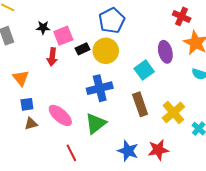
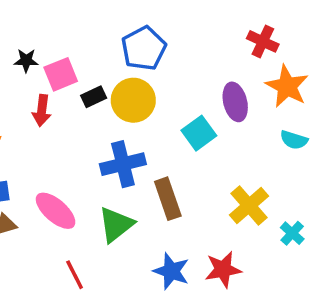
brown rectangle: (140, 104) -> (168, 199), moved

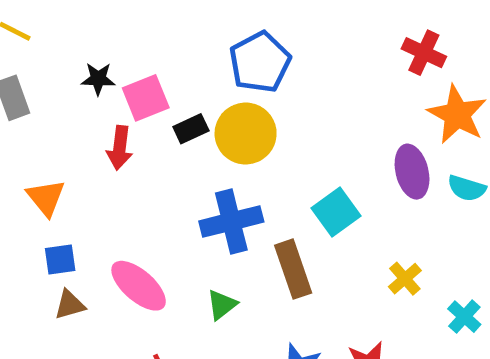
purple ellipse: (235, 102) -> (412, 172), moved
cyan square: (199, 133) -> (336, 212), moved
yellow cross: (249, 206) -> (405, 279), size x0.6
green triangle: (116, 225) -> (222, 305), size x0.6

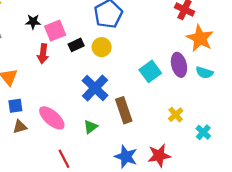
yellow circle: (246, 134) -> (102, 47), size x0.7
cyan square: (336, 212) -> (150, 71), moved
blue cross: (231, 221) -> (95, 88), turned -32

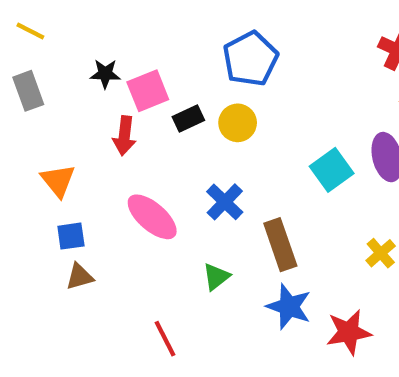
blue cross: (95, 88) -> (225, 202), size x0.7
pink ellipse: (52, 118) -> (152, 217), moved
blue star: (126, 157) -> (289, 307), moved

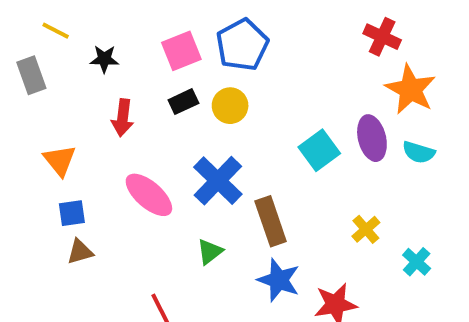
yellow line: (30, 31) -> (56, 31), moved
pink square: (148, 91) -> (181, 51), moved
blue cross: (225, 202) -> (218, 181), size x1.4

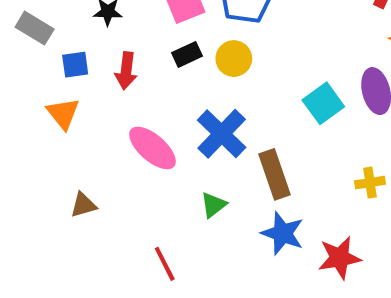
gray rectangle: (31, 75) -> (35, 28), turned -39
blue square: (72, 213) -> (75, 65), moved
yellow cross: (366, 229) -> (370, 183), turned 32

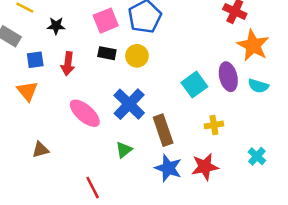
black rectangle: (187, 54) -> (107, 53), turned 36
yellow cross: (370, 183) -> (214, 125), moved
red star: (340, 258) -> (205, 167), moved

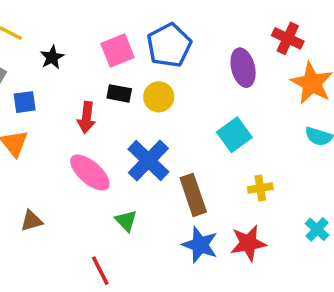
black star: (56, 26) -> (52, 57), turned -30
red arrow: (68, 64) -> (86, 118), moved
purple ellipse: (228, 77) -> (243, 68), moved
green triangle: (124, 150) -> (126, 221), moved, turned -36

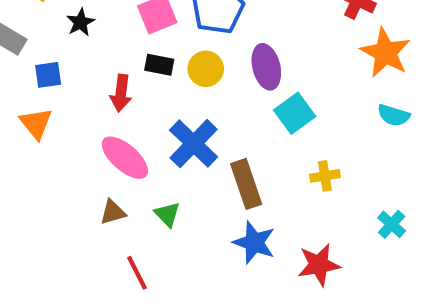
purple ellipse: (243, 68) -> (266, 67), moved
brown triangle: (31, 221) -> (113, 212), moved
red star: (248, 243) -> (319, 265), moved

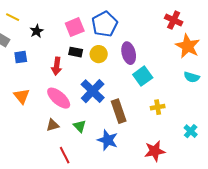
orange triangle: (36, 123) -> (22, 96), moved
blue star: (254, 243) -> (108, 140), moved

